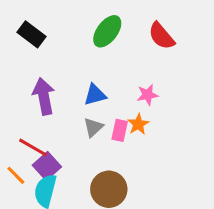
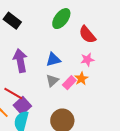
red semicircle: (161, 36) -> (87, 35), moved
pink rectangle: (120, 130) -> (69, 83), turned 32

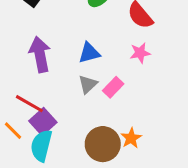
orange star: (81, 79) -> (131, 138), moved

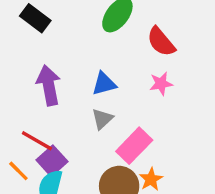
pink rectangle: (113, 87) -> (134, 146), moved, size x1.5

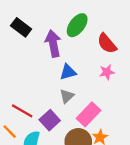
purple arrow: (49, 85) -> (53, 43), moved
purple square: (52, 161) -> (50, 120), moved

